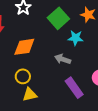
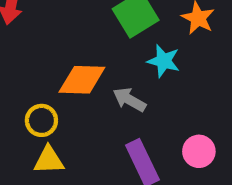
orange diamond: (24, 47) -> (82, 80), moved

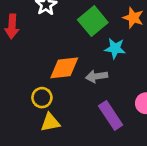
gray arrow: (129, 100) -> (97, 76), turned -30

